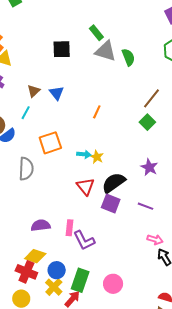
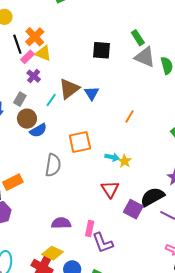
brown triangle: (34, 91) -> (69, 89), size x1.6
cyan line: (26, 113) -> (51, 100), moved
black semicircle: (114, 183) -> (152, 197), moved

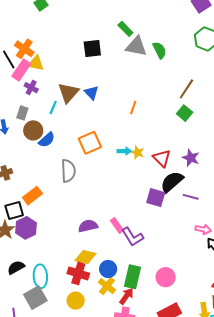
pink rectangle: (28, 57) -> (21, 70), size x1.5
red triangle: (110, 189) -> (162, 158), moved
pink rectangle: (90, 229) -> (117, 225), turned -35

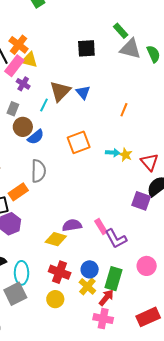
gray semicircle: (68, 171) -> (38, 171), moved
yellow diamond: (85, 257) -> (56, 239), moved
pink circle: (166, 277) -> (147, 266), moved

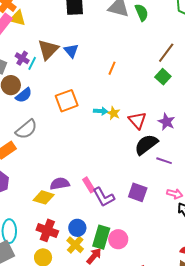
purple cross: (23, 84) -> (22, 58), moved
gray semicircle: (38, 171) -> (26, 129), turned 50
purple square: (141, 201) -> (138, 192), moved
pink circle: (147, 266) -> (118, 239), moved

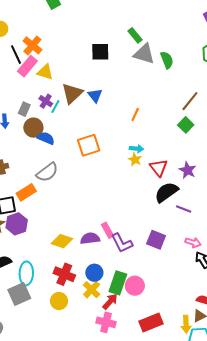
yellow triangle: (18, 18) -> (45, 72), moved
blue semicircle: (24, 95) -> (46, 138), turned -120
cyan arrow: (101, 111) -> (137, 149), moved
purple semicircle: (60, 184) -> (90, 238), moved

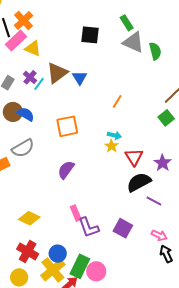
brown circle: (33, 128) -> (13, 112), moved
purple semicircle: (90, 238) -> (66, 170), moved, turned -54
yellow cross: (92, 290) -> (53, 270), size x1.4

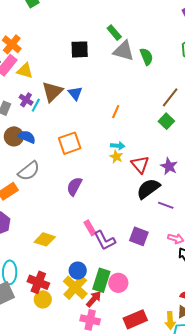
red cross: (28, 251) -> (38, 282), moved

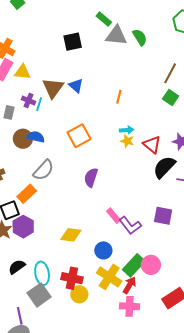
blue circle: (78, 271) -> (103, 250), moved
green rectangle: (101, 280) -> (134, 265), turned 35

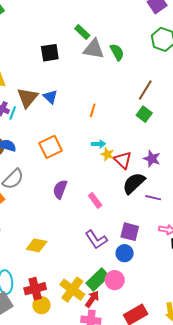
yellow star: (127, 141) -> (107, 154), moved
pink rectangle: (114, 216) -> (95, 200), moved
blue circle: (103, 250) -> (125, 253), moved
red cross: (72, 278) -> (35, 289), turned -30

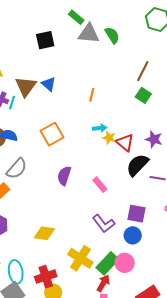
yellow cross: (72, 290) -> (80, 258), moved

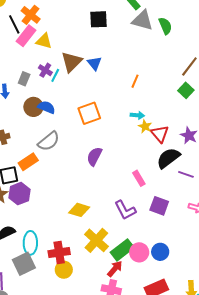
pink rectangle: (100, 185) -> (139, 178), moved
yellow diamond: (44, 233) -> (79, 210), moved
blue circle: (133, 235) -> (160, 252), moved

